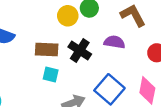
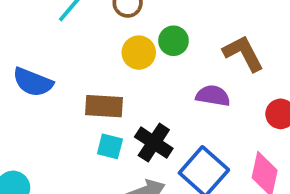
black cross: (80, 51) -> (154, 143), moved

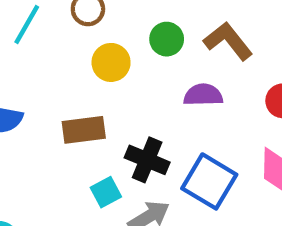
green circle: (173, 41) -> (167, 39), moved
cyan square: (110, 146) -> (106, 192), moved, turned -32

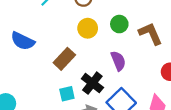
purple semicircle: (203, 95) -> (118, 61), moved, turned 54
brown rectangle: (84, 130) -> (64, 59), turned -55

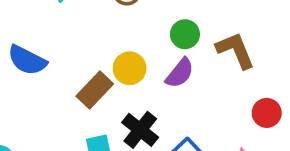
yellow circle: (88, 28) -> (130, 68), moved
purple semicircle: (118, 61) -> (180, 73), moved, turned 60

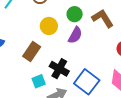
yellow circle: (130, 68) -> (49, 26), moved

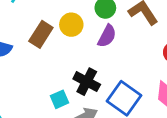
brown rectangle: (32, 52) -> (41, 34), moved

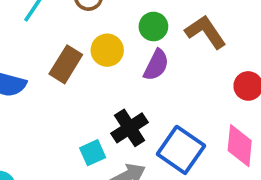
black cross: (87, 82) -> (130, 128), turned 30

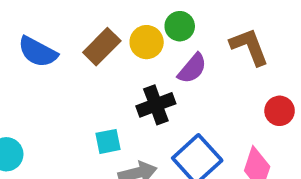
green circle: (153, 26) -> (180, 26), moved
black cross: (130, 128) -> (156, 105), moved

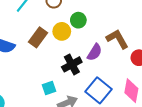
brown L-shape: (249, 47) -> (117, 39), moved
purple semicircle: (192, 68) -> (95, 52), moved

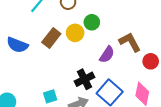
black cross: (72, 64) -> (85, 79), moved
cyan square: (49, 88) -> (50, 96), moved

